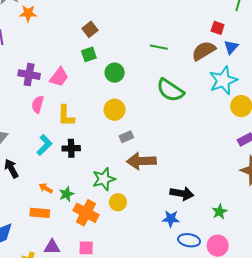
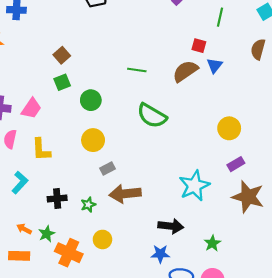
cyan star: (223, 81) -> (194, 186), moved
black cross: (71, 148) -> (57, 198), moved
green star: (104, 179) -> (88, 205), moved, size x0.6

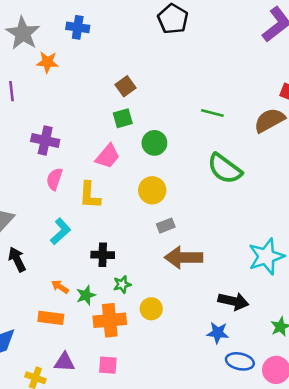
pink trapezoid: (31, 108) -> (108, 156), moved
green star: (88, 205) -> (122, 284), moved
orange cross: (69, 253) -> (110, 320), turned -36

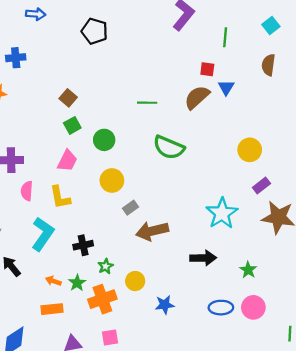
cyan L-shape: (61, 231) -> (43, 234), size x1.4
blue star: (218, 333) -> (165, 305), moved

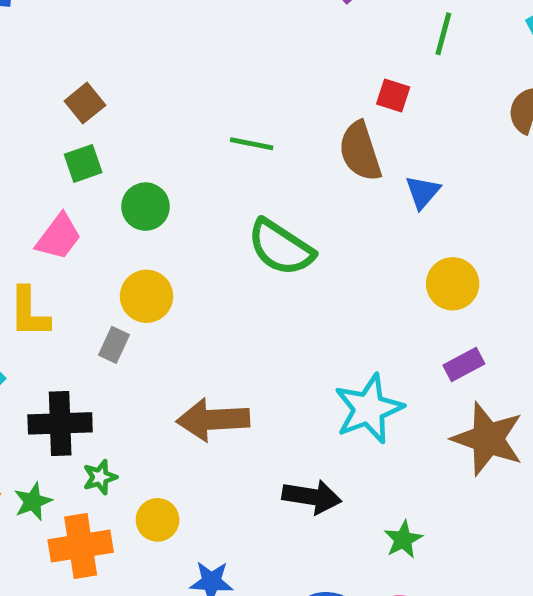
blue triangle: (226, 87) -> (423, 192), moved
brown semicircle: (197, 97) -> (360, 151), turned -76
gray rectangle: (131, 208) -> (114, 345), moved, turned -40
black cross: (83, 245) -> (60, 423), size x1.4

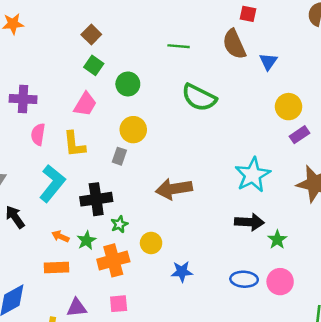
green square: (83, 163) -> (94, 65), turned -30
purple rectangle: (464, 364) -> (299, 135), moved
black arrow: (312, 497) -> (249, 222), moved

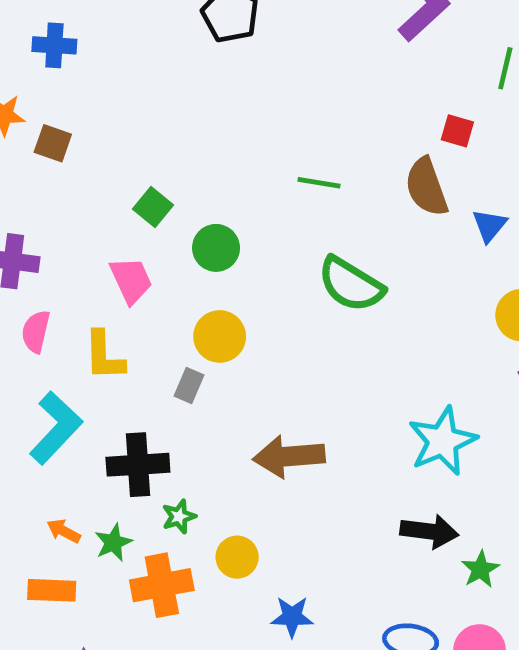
brown square: (91, 35) -> (53, 143), moved, turned -30
pink trapezoid: (85, 104) -> (131, 280), turned -60

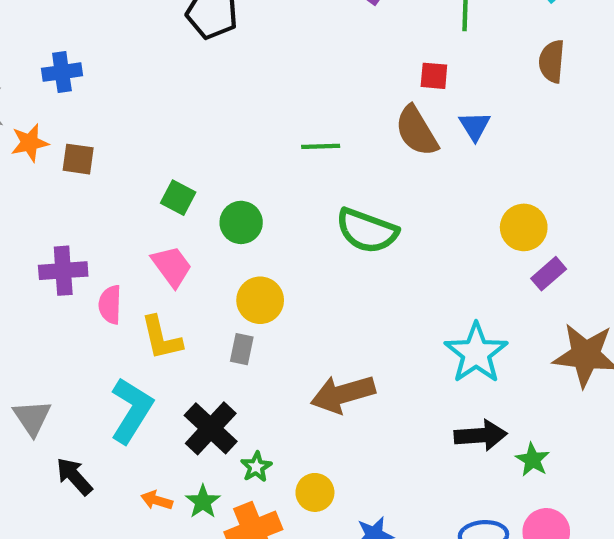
blue triangle: (489, 225) -> (475, 126), moved
pink semicircle: (36, 331) -> (110, 305), moved
black cross: (138, 465) -> (211, 428), turned -32

